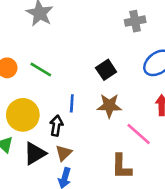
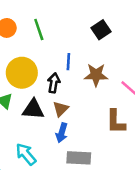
green line: (41, 69) -> (39, 29), turned 40
brown star: (109, 106) -> (96, 75), moved
black triangle: (35, 153) -> (33, 109), turned 35

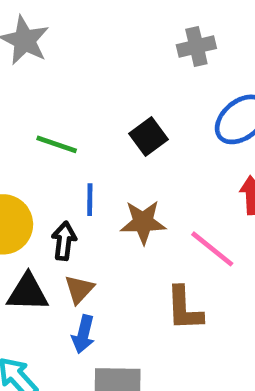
green line: (39, 29) -> (57, 144), moved, turned -50

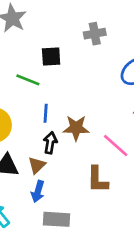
gray cross: (196, 47) -> (95, 34), moved
black square: (149, 137) -> (51, 56), moved, turned 30
black arrow: (64, 241) -> (50, 143), moved

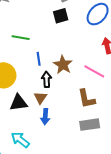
black square: (51, 56) -> (61, 16), moved
brown star: (76, 128) -> (63, 65), turned -30
gray rectangle: (56, 219) -> (90, 125), moved

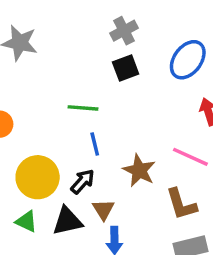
green line: (21, 38) -> (83, 108), moved
brown star: (63, 65) -> (139, 170), moved
black arrow: (47, 79) -> (83, 181), moved, turned 49

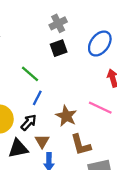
green line: (83, 108) -> (30, 74), turned 36
blue line: (95, 144) -> (37, 98), turned 40
brown L-shape: (181, 204) -> (81, 145), moved

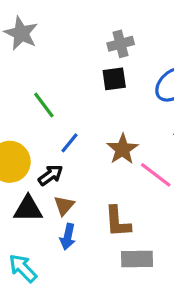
green line: (30, 74) -> (44, 105), moved
brown star: (66, 116) -> (122, 149), moved

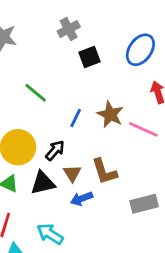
gray cross: (121, 44) -> (69, 29), moved
blue line: (70, 143) -> (76, 118), moved
brown L-shape: (118, 222) -> (104, 171), moved
blue arrow: (68, 237) -> (82, 199), turned 70

